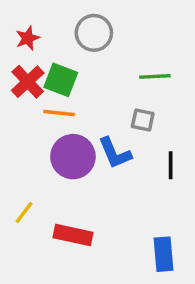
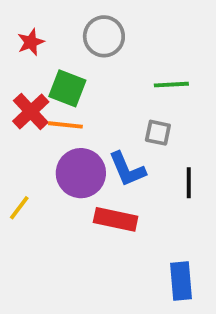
red cross: (28, 82) -> (31, 111), moved
yellow line: (24, 212) -> (19, 208), moved
red rectangle: (73, 235) -> (116, 219), moved

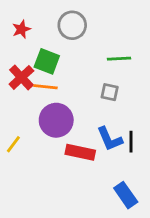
blue L-shape: (127, 169) -> (110, 139), moved
black line: (189, 183) -> (131, 142), moved
blue rectangle: (181, 281) -> (126, 195), turned -30

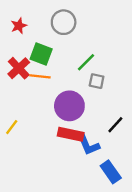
green line: (119, 59) -> (86, 62), moved, turned -42
purple circle: (56, 120) -> (69, 106), moved
blue L-shape: (110, 139) -> (88, 145), moved
black line: (131, 142) -> (115, 125), turned 42

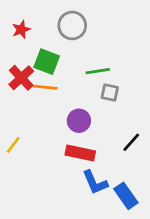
green line: (86, 62) -> (98, 71), turned 36
purple circle: (69, 106) -> (79, 121), size x0.7
blue L-shape: (88, 145) -> (95, 182), moved

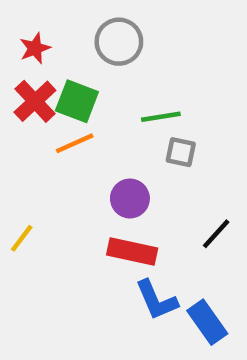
red cross: (21, 78) -> (35, 101), moved
orange line: (45, 87) -> (75, 143), turned -30

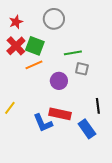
purple circle: (130, 198) -> (59, 81), moved
black line: (216, 234) -> (98, 106), turned -49
blue L-shape: (156, 300) -> (43, 123), moved
blue rectangle: (207, 322) -> (87, 129), moved

